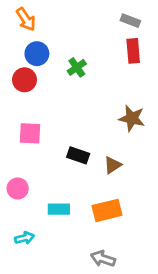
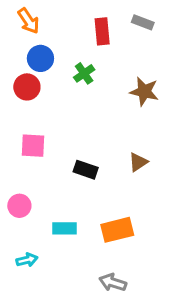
red rectangle: (133, 51) -> (102, 31), moved
brown star: (132, 118) -> (144, 91), moved
brown triangle: (113, 165) -> (138, 162), moved

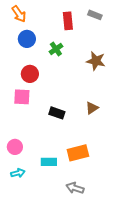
red circle: (27, 87) -> (30, 74), moved
pink circle: (19, 206) -> (15, 147), moved
cyan rectangle: (65, 228) -> (49, 162), moved

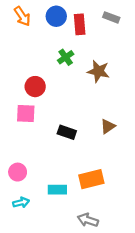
blue circle: (27, 39) -> (56, 16), moved
brown star: (96, 61) -> (98, 71), moved

